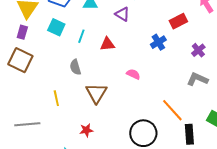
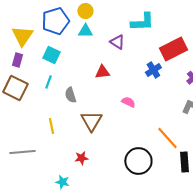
red rectangle: (178, 21) -> (173, 49), size x1.5
cyan line: (81, 36) -> (48, 82), moved

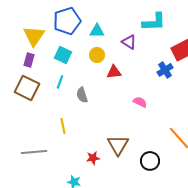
yellow circle: (85, 11) -> (97, 55), moved
brown triangle: (91, 121) -> (118, 145), moved
black circle: (138, 161) -> (150, 161), size x0.7

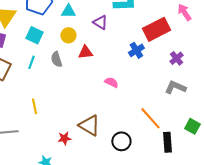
gray semicircle: (82, 95) -> (56, 59), moved
brown triangle: (118, 145) -> (89, 125), turned -30

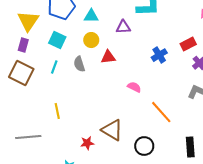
purple triangle: (100, 22) -> (123, 27), turned -35
red rectangle: (156, 29) -> (188, 44), moved, size x0.6
orange line: (150, 118) -> (161, 112), moved

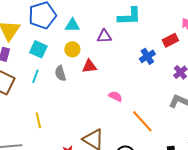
red rectangle: (188, 44) -> (170, 40), moved
blue cross: (159, 55) -> (147, 56), moved

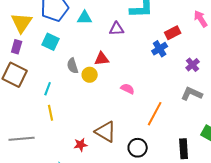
red rectangle: (170, 40) -> (173, 33), moved
yellow circle: (72, 49) -> (90, 75), moved
cyan line: (35, 76) -> (48, 89), moved
orange line: (142, 121) -> (155, 114), turned 70

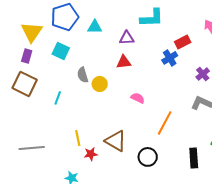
red triangle: (102, 59) -> (124, 62), moved
yellow line: (51, 113) -> (78, 138), moved

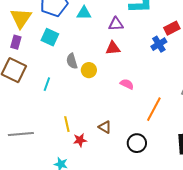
brown triangle: (116, 141) -> (105, 127), size x0.6

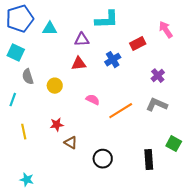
blue cross: (159, 44) -> (113, 60), moved
gray semicircle: (72, 61) -> (28, 77), moved
orange line: (154, 109) -> (121, 111), moved, turned 30
yellow line: (67, 124) -> (24, 132), moved
red star: (80, 140) -> (57, 125), moved

